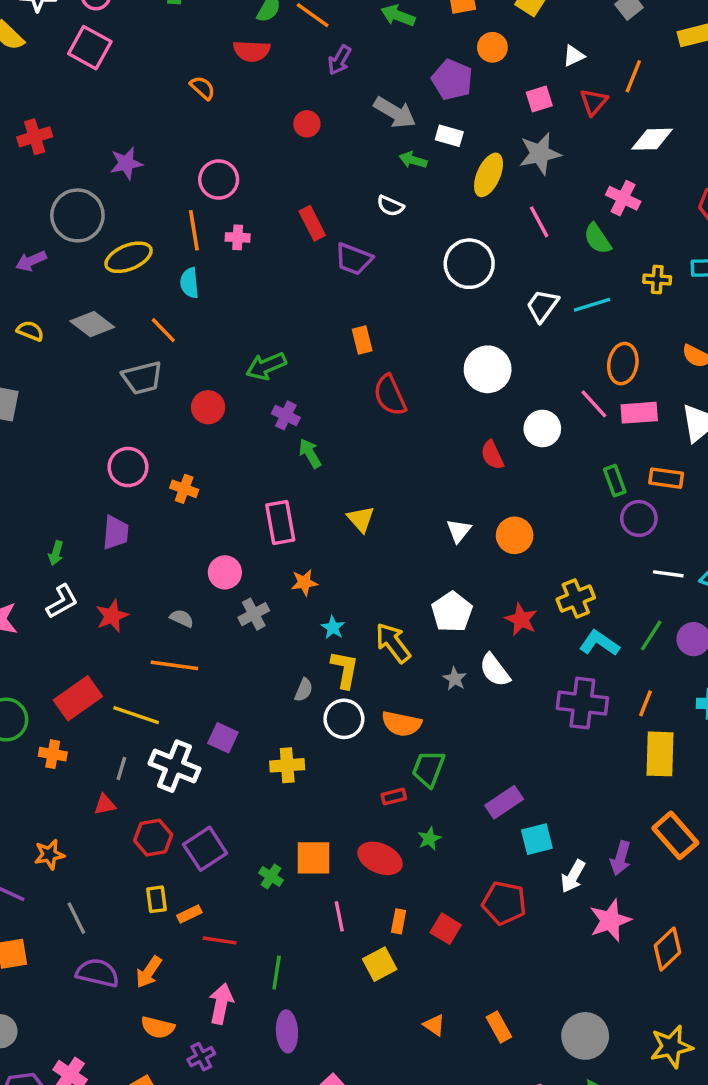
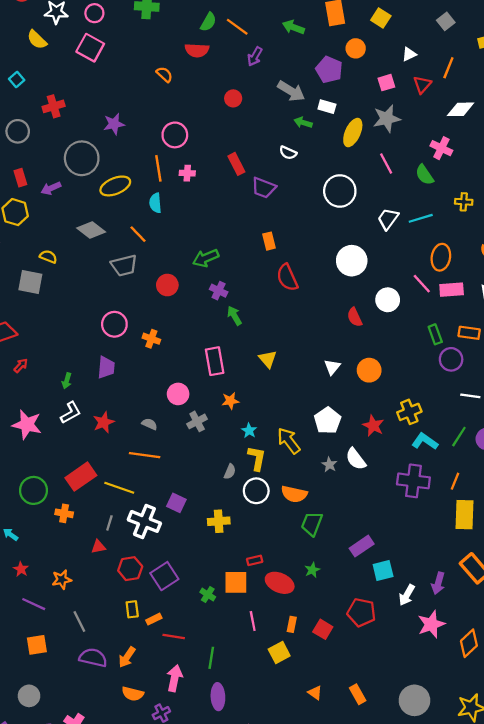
yellow semicircle: (30, 331) -> (48, 257), moved
red rectangle: (394, 796) -> (255, 560), moved

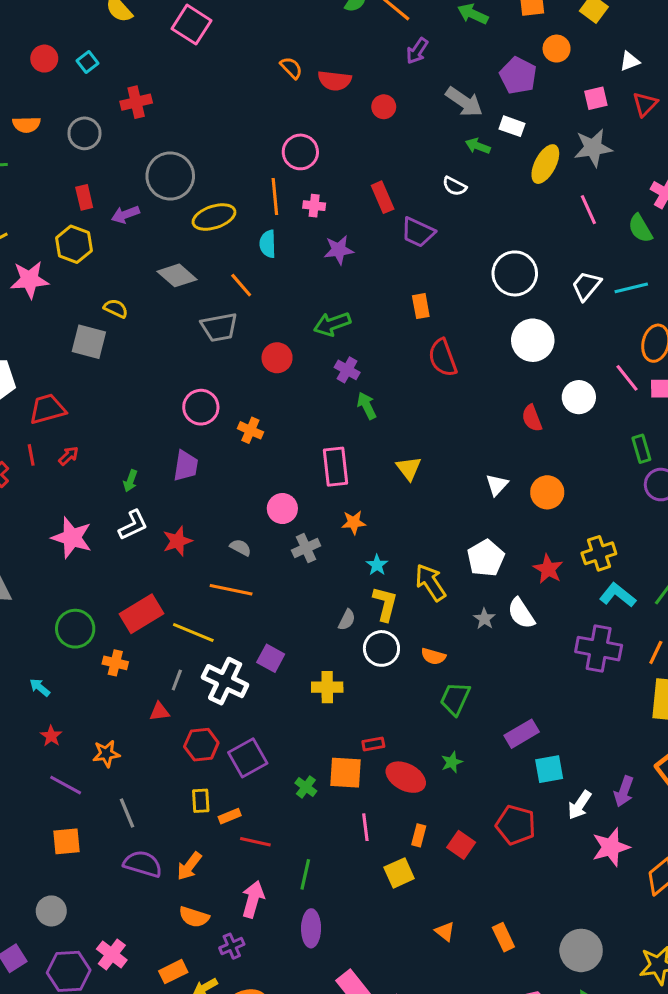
red semicircle: (197, 50) -> (335, 81), moved
purple star: (114, 124) -> (339, 250), moved
white circle: (340, 191) -> (515, 273), moved
orange semicircle: (294, 494) -> (433, 656), size x0.7

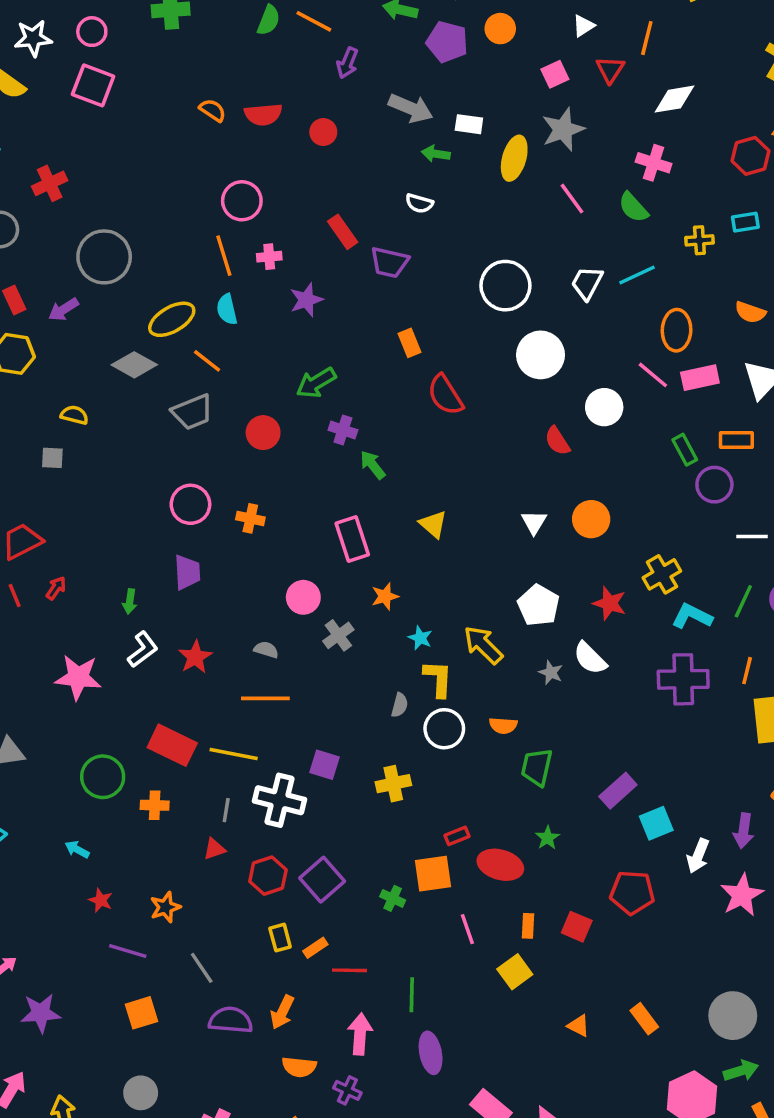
purple pentagon: (518, 76) -> (447, 42), moved
yellow ellipse: (214, 217) -> (172, 319), moved
gray square: (89, 342) -> (52, 458), size x0.6
red rectangle: (141, 614) -> (172, 745), turned 69
purple cross: (232, 946) -> (347, 1090), turned -30

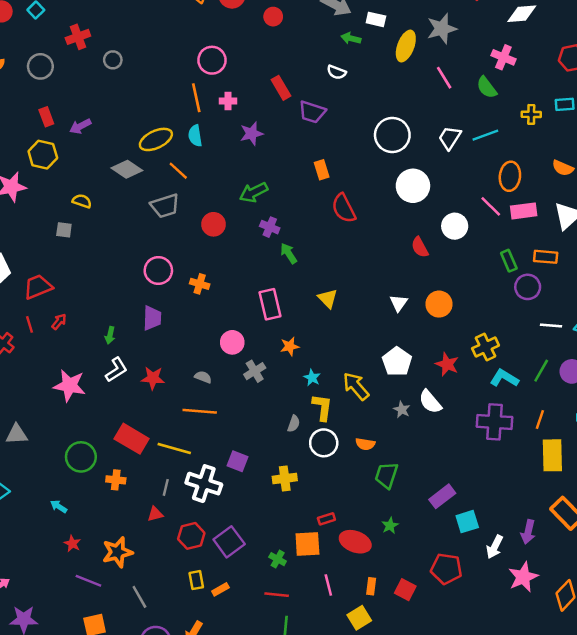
gray circle: (104, 257) -> (113, 60), moved, size x0.5
red star: (195, 657) -> (153, 378), turned 30
orange star: (165, 907) -> (117, 552), size x1.4
red line: (350, 970) -> (277, 595), moved

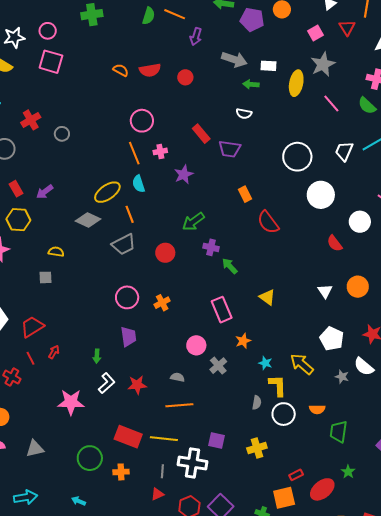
orange line: (178, 171) -> (130, 214), turned 36
orange cross: (200, 284) -> (162, 303), turned -35
red ellipse: (355, 542) -> (322, 489), turned -50

